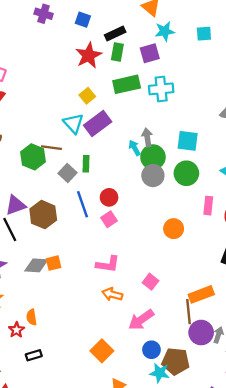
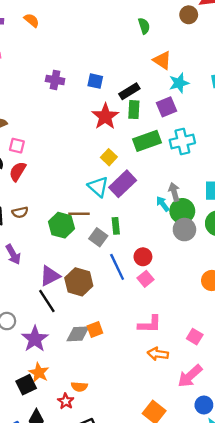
orange semicircle: (32, 317) -> (79, 387), turned -70

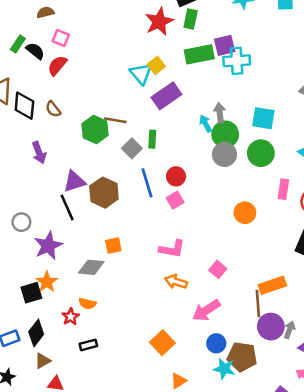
purple square: (167, 107) -> (225, 45), moved
cyan triangle: (98, 187) -> (141, 74), moved
brown semicircle: (20, 212) -> (53, 109), turned 56
gray diamond: (78, 334) -> (91, 267), moved

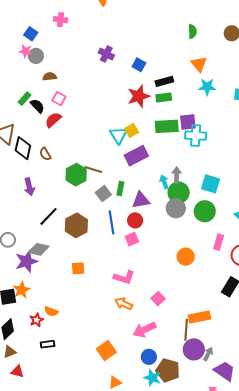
green rectangle: (191, 19) -> (164, 98), turned 63
purple triangle: (74, 181) -> (141, 200), moved
black line: (67, 207) -> (49, 216), moved, turned 60
gray diamond: (91, 267) -> (39, 249), moved

